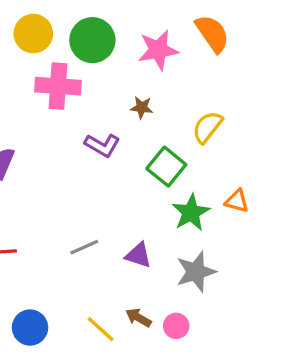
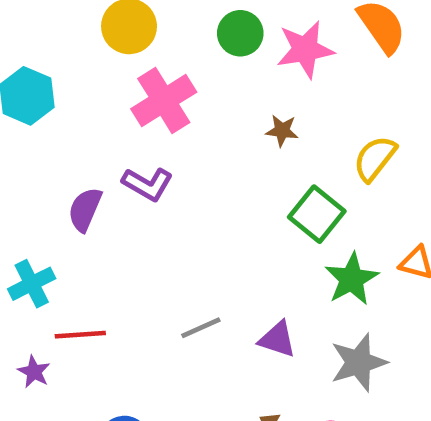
green circle: (92, 40) -> (240, 33), moved, size x0.7
pink cross: (58, 86) -> (164, 100), turned -36
purple L-shape: (102, 145) -> (148, 184), moved

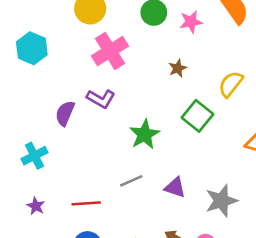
pink star: (305, 49) -> (191, 22), size x0.7
brown star: (282, 131) -> (178, 68), turned -30
green star: (352, 279) -> (145, 134), moved
red line: (80, 335) -> (86, 203), moved

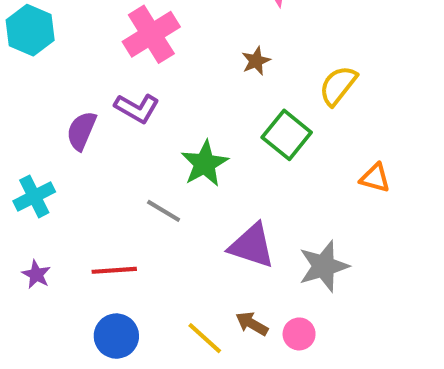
gray line: (131, 181) -> (164, 211), moved, turned 55
purple triangle: (175, 187) -> (252, 246), size x1.4

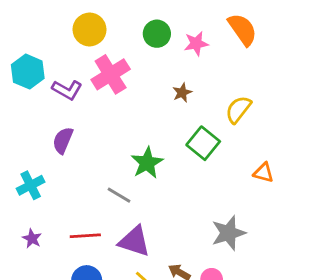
purple L-shape: (137, 108) -> (67, 90), moved
purple triangle: (252, 246) -> (134, 241), moved

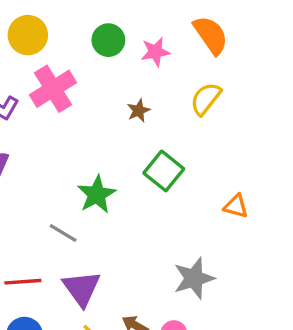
yellow semicircle: (238, 109) -> (206, 99), moved
purple triangle: (134, 241) -> (82, 288), turned 36

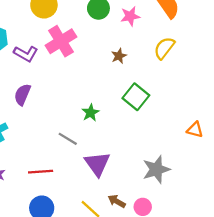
green star: (97, 194) -> (90, 113), size x0.7
orange triangle: (236, 206) -> (195, 130), moved
purple triangle: (82, 288) -> (97, 164), moved

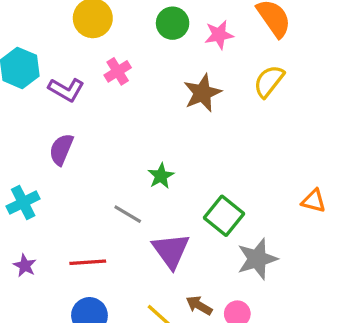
pink cross: (61, 41) -> (118, 71), size x0.6
brown star: (119, 56) -> (202, 93), size x1.6
green square: (136, 97) -> (224, 216), moved

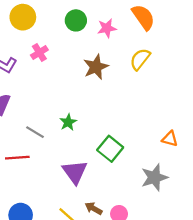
gray line: (128, 214) -> (35, 132), moved
gray star: (257, 259) -> (154, 177), moved
red line: (88, 262) -> (17, 158), moved

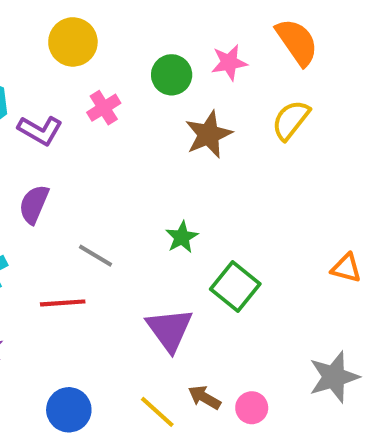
green circle: (76, 20) -> (172, 75), moved
green star: (68, 122) -> (182, 237), moved
gray star: (154, 177) -> (334, 377), moved

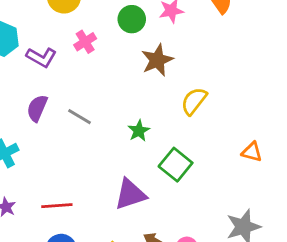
yellow semicircle: (291, 120) -> (194, 101), moved
gray line: (96, 256) -> (79, 117), moved
red line: (63, 303) -> (57, 206), moved
purple triangle: (170, 330) -> (130, 194), turned 48

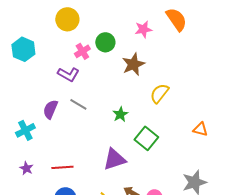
green circle: (132, 19) -> (105, 42), moved
purple L-shape: (41, 57) -> (68, 74), moved
purple semicircle: (37, 108) -> (50, 109), moved

